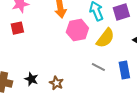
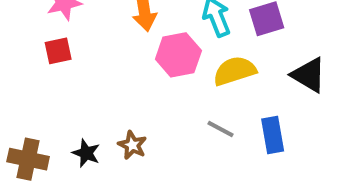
yellow semicircle: (105, 38) -> (235, 71), turned -145
brown star: (56, 83) -> (132, 145), moved

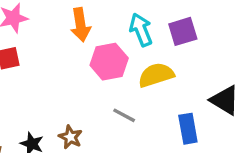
black triangle: (309, 75) -> (225, 100), moved
gray line: (221, 129) -> (124, 115), moved

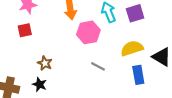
yellow semicircle: (156, 75) -> (132, 48), moved
brown star: (70, 137) -> (45, 63), moved

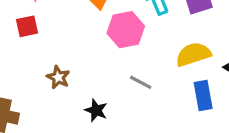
black star: (40, 84) -> (96, 110), moved

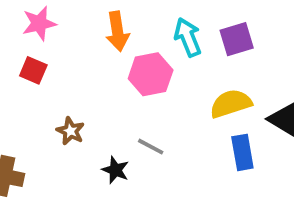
red square: (27, 26) -> (33, 70), turned 35
gray line: (141, 82) -> (151, 147), moved

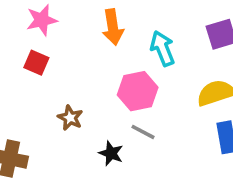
cyan arrow: (188, 37) -> (163, 48), moved
pink hexagon: (151, 74) -> (138, 91), moved

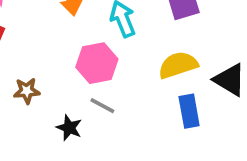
brown star: (70, 118) -> (27, 91), turned -30

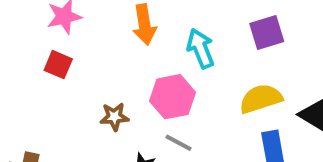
brown star: (27, 91) -> (114, 117), moved

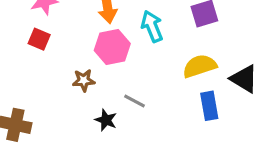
pink hexagon: (172, 97) -> (112, 47), moved

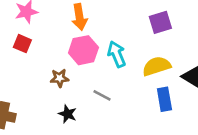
cyan arrow: (152, 26) -> (117, 54), moved
black star: (106, 120) -> (68, 114), moved

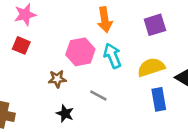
orange arrow: (79, 17) -> (105, 20), moved

